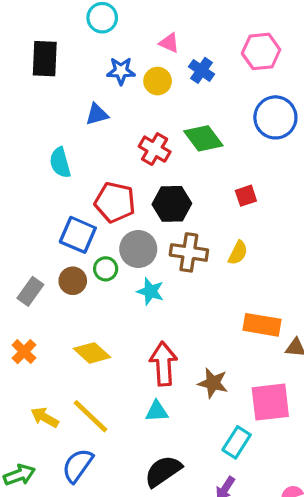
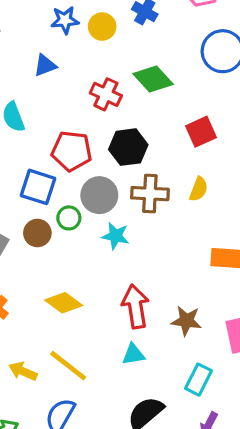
red square: (246, 196) -> (201, 132), size x1.4
cyan rectangle: (237, 442) -> (198, 380), moved

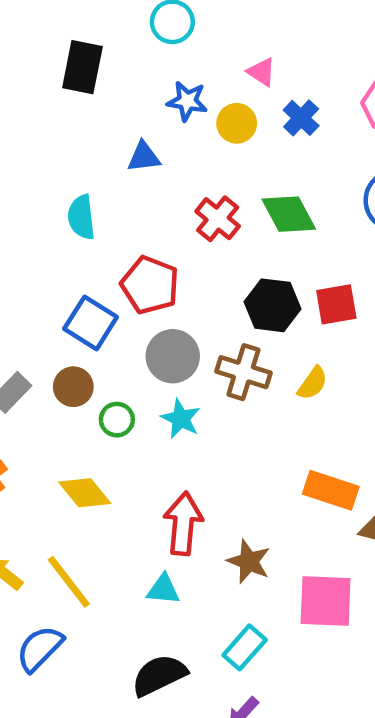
black hexagon: (128, 147) -> (273, 305), moved
green circle: (69, 218) -> (117, 420), moved

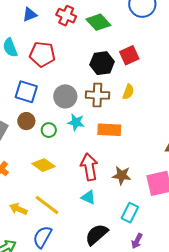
red cross: (218, 219) -> (66, 16), moved
red pentagon: (150, 285) -> (42, 54), moved
orange rectangle: (331, 490) -> (109, 130), moved
cyan triangle: (163, 589) -> (88, 197), turned 35

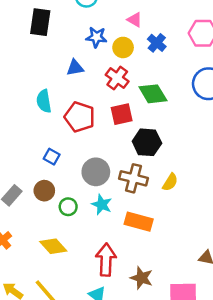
red square: (129, 55) -> (122, 114), moved
blue square: (26, 92) -> (52, 157), size x0.6

